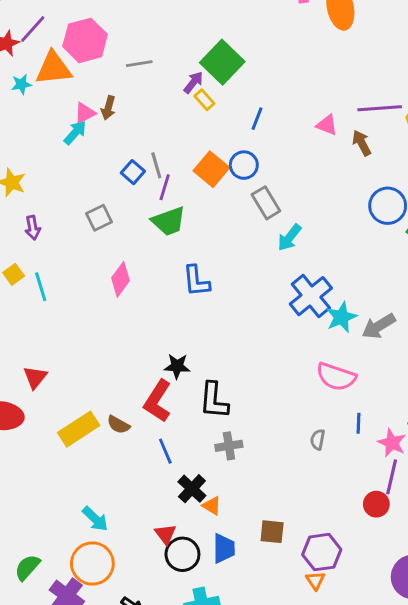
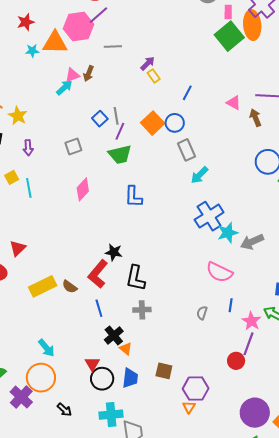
purple line: (33, 29) -> (98, 15), moved
green square: (222, 62) -> (229, 36), moved

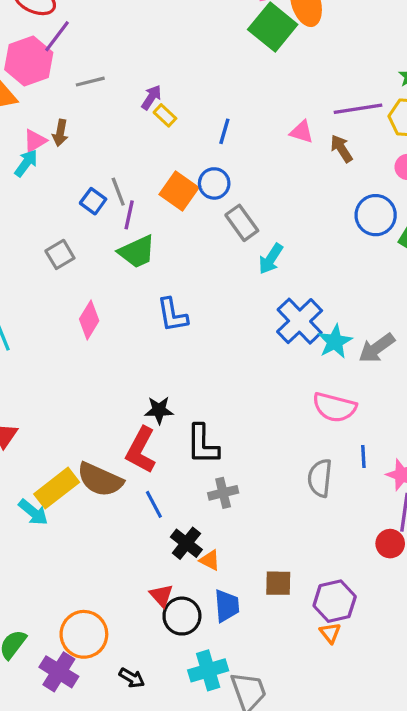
brown semicircle: (70, 287) -> (100, 480), size x1.8
gray semicircle: (202, 313) -> (320, 478), size x1.6
cyan arrow: (46, 348) -> (33, 512), moved

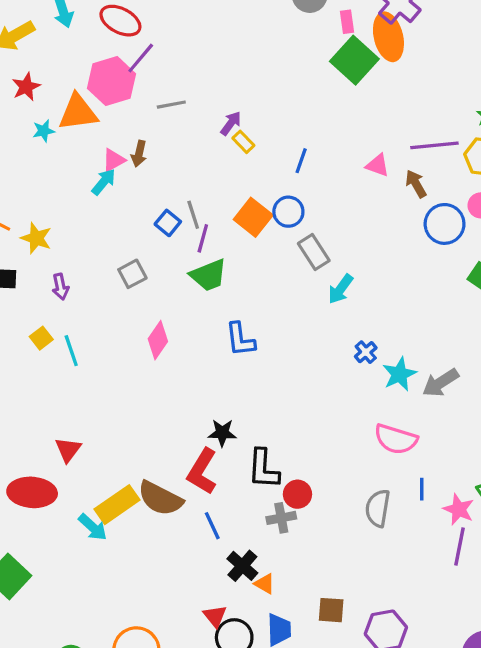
blue circle: (376, 215) -> (445, 224), moved
blue cross: (300, 321) -> (366, 352), size x0.5
red circle: (390, 544) -> (297, 494), moved

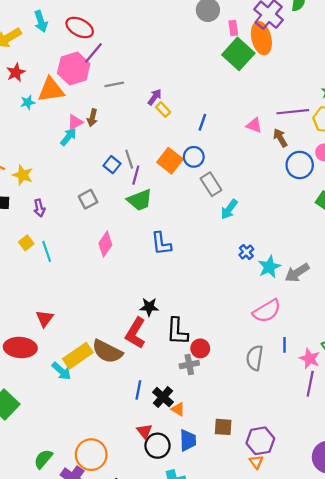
pink semicircle: (396, 439) -> (267, 311), turned -48
blue line: (212, 526) -> (138, 390), moved, turned 36

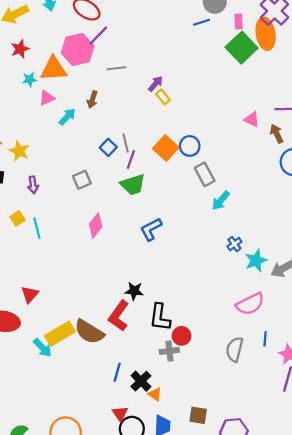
pink triangle: (75, 122) -> (47, 98), moved
blue line: (202, 122) -> (202, 22), moved, turned 49
blue L-shape: (161, 244) -> (151, 229), turned 65

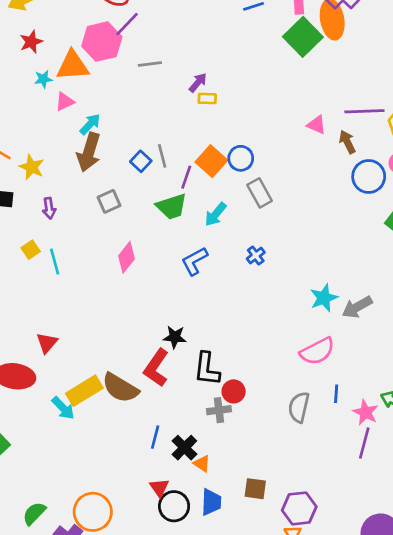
yellow rectangle: (163, 97) -> (207, 98), turned -48
brown arrow: (92, 100) -> (89, 152), moved, size x1.8
purple line: (131, 160) -> (186, 177), moved
cyan arrow: (221, 201) -> (216, 214), moved
blue cross: (234, 244) -> (256, 256), moved

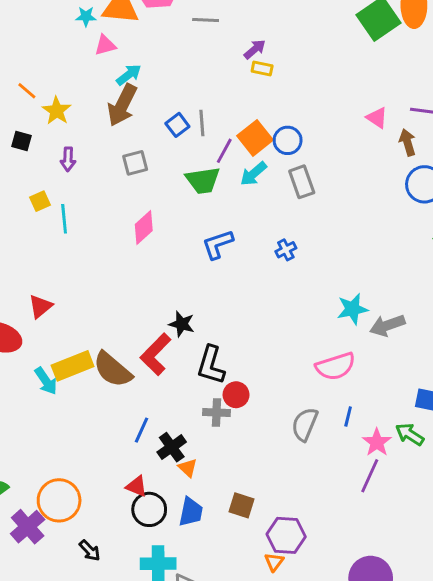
cyan arrow: (216, 214) -> (253, 174), moved
red triangle: (159, 488) -> (137, 486), turned -42

